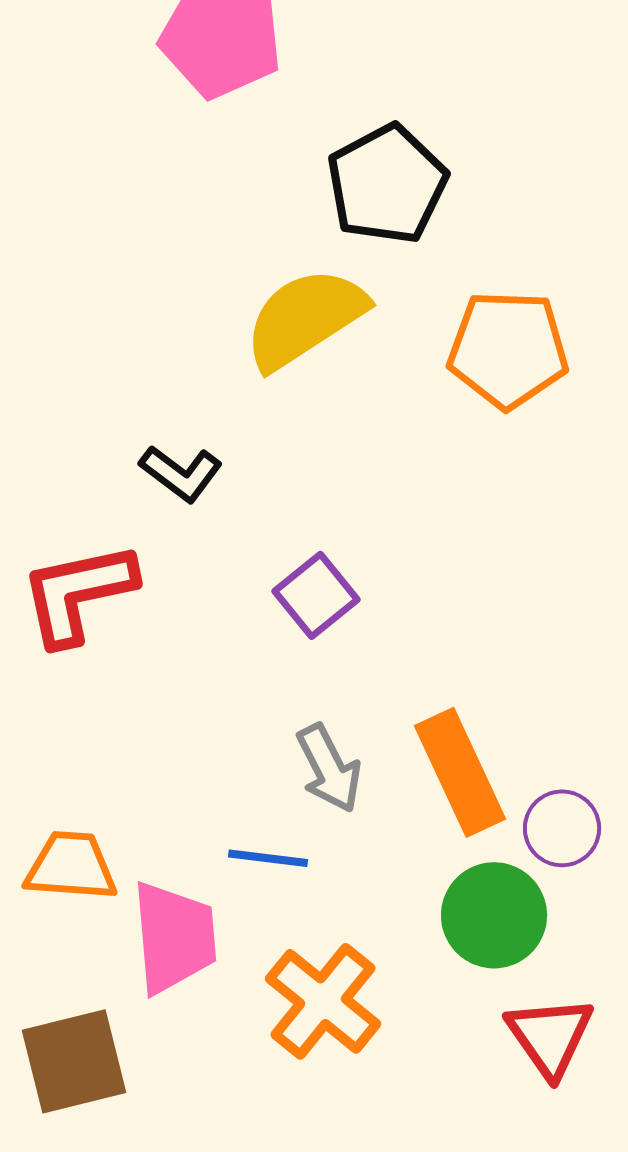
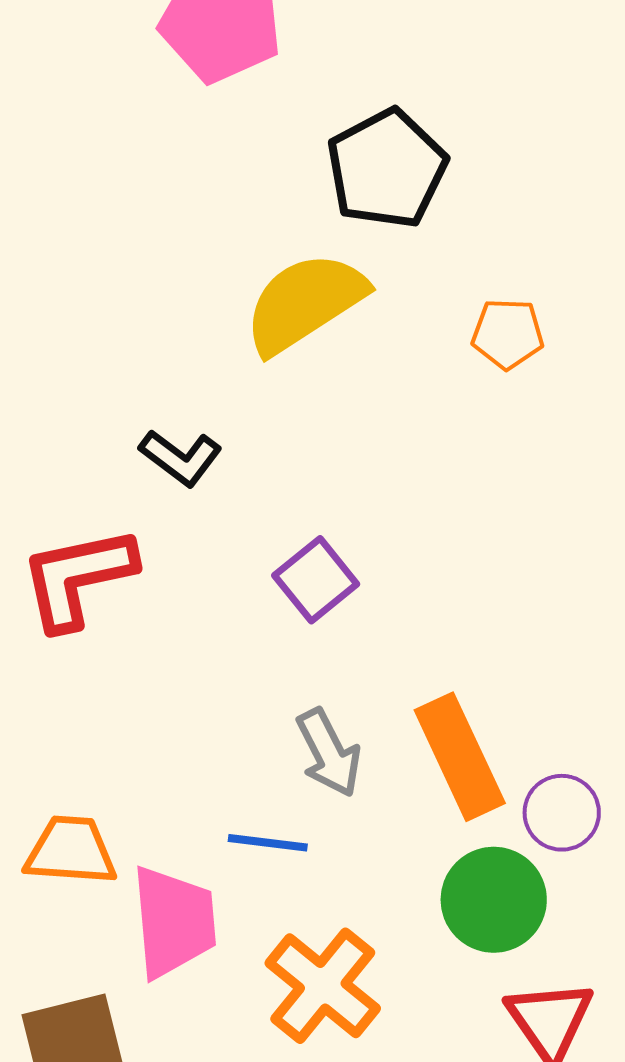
orange pentagon: (508, 349) -> (508, 334), size x0.6

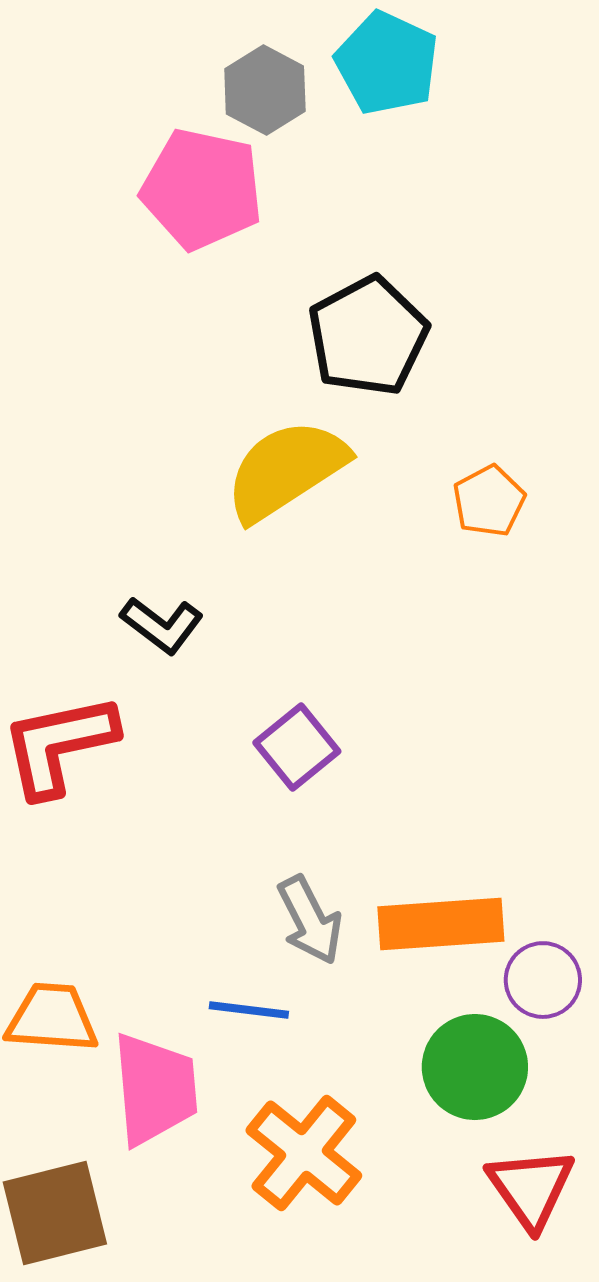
orange pentagon: (508, 334) -> (489, 501), turned -30
orange rectangle: (460, 757) -> (441, 924), turned -69

